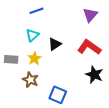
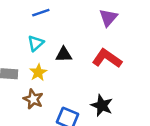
black triangle: (55, 44) -> (64, 55), turned 32
black star: (94, 75) -> (102, 105), moved

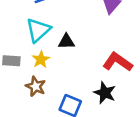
cyan triangle: (36, 43) -> (38, 30), size x1.5
red L-shape: (107, 58) -> (118, 62), moved

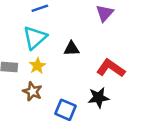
black triangle: (66, 42) -> (72, 49), moved
black star: (105, 93) -> (98, 98), turned -30

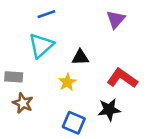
yellow star: (37, 66) -> (67, 82), moved
brown star: (32, 91) -> (23, 103), moved

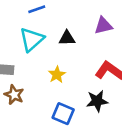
purple triangle: (116, 19) -> (103, 26), moved, turned 36
black triangle: (80, 57) -> (67, 38), moved

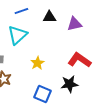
black triangle: (67, 38) -> (49, 17), moved

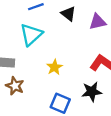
black triangle: (49, 17) -> (68, 14), turned 40

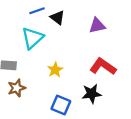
black triangle: (68, 14) -> (57, 18), moved
brown star: (15, 86) -> (17, 88), turned 30

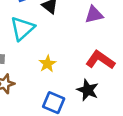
black star: (92, 94) -> (88, 90), turned 30

